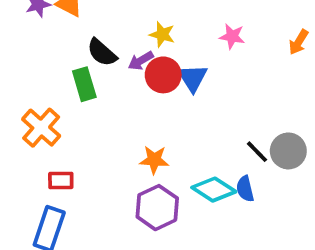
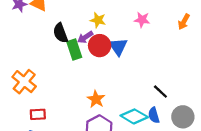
black semicircle: (102, 52) -> (61, 33), turned 30
green rectangle: (84, 84) -> (74, 49), moved
gray circle: (288, 151) -> (183, 117), moved
orange star: (154, 160) -> (96, 99), turned 30

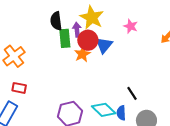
yellow star: (98, 20) -> (92, 17), size x1.6
purple arrow: (85, 37) -> (77, 30), turned 104
orange star: (96, 99) -> (82, 54), moved

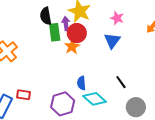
blue triangle: (104, 45) -> (112, 41), moved
red rectangle: (19, 88) -> (24, 95), moved
blue semicircle: (121, 113) -> (81, 83), moved

